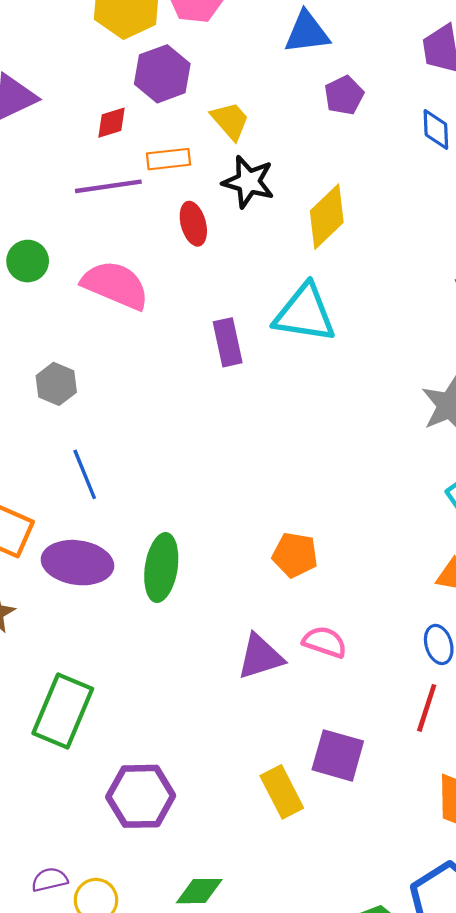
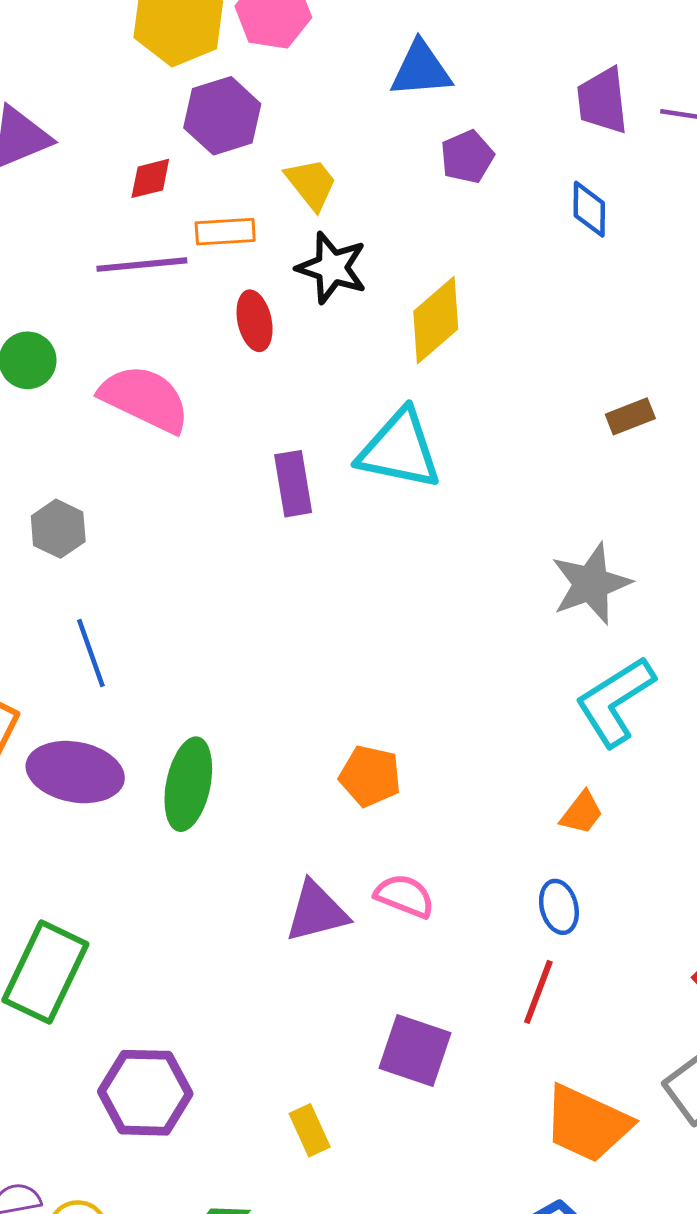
yellow rectangle: (282, 792) -> (310, 1130), moved, size x0.7

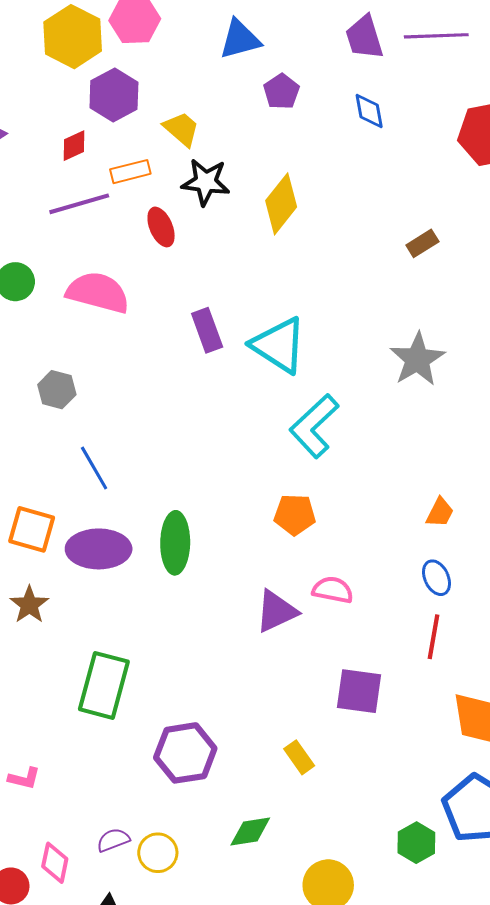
cyan triangle: (399, 450) -> (279, 345), moved, turned 32
cyan L-shape: (615, 701) -> (314, 426), moved

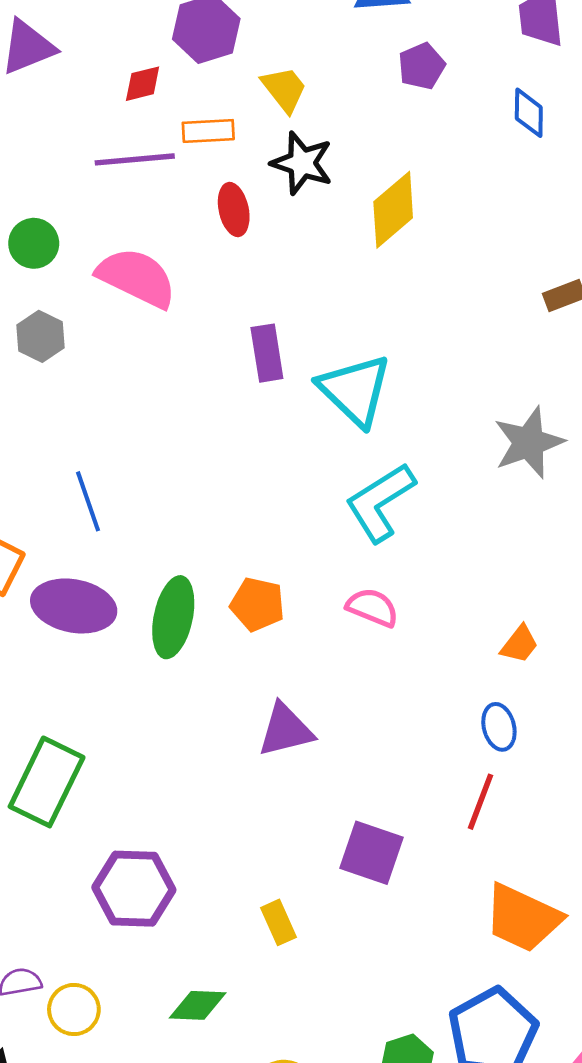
gray hexagon: (57, 390) -> (40, 336), moved
orange pentagon: (295, 515) -> (257, 604), moved
pink semicircle: (333, 590) -> (372, 607), moved

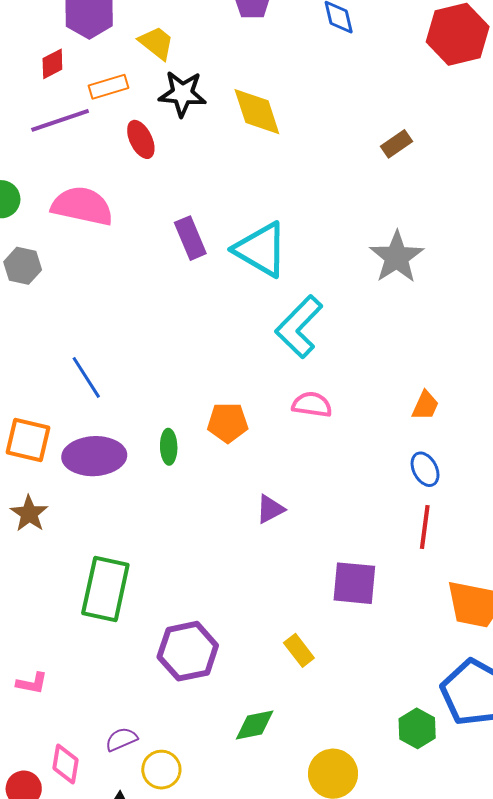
yellow diamond: (393, 210) -> (257, 112), turned -54
green ellipse: (173, 617) -> (169, 447), size x0.6
purple triangle: (286, 730) -> (270, 509), size x0.7
yellow circle: (74, 1009) -> (161, 770), moved

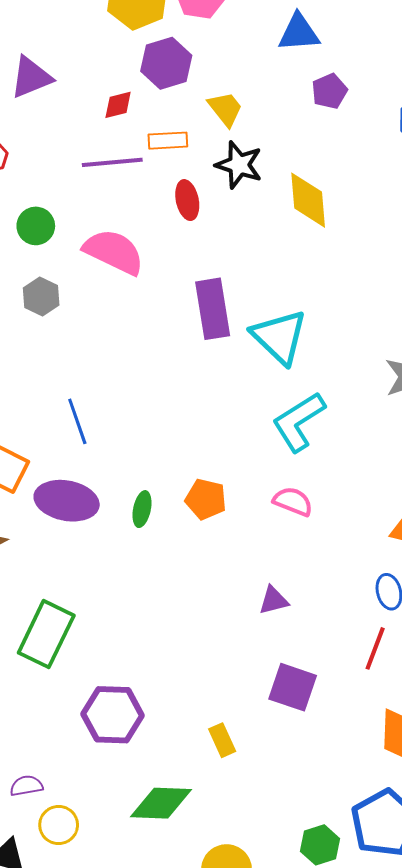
purple rectangle: (190, 238) -> (213, 309), size x1.4
purple triangle: (270, 509) -> (273, 600), moved
green diamond: (255, 725) -> (161, 803), size x1.4

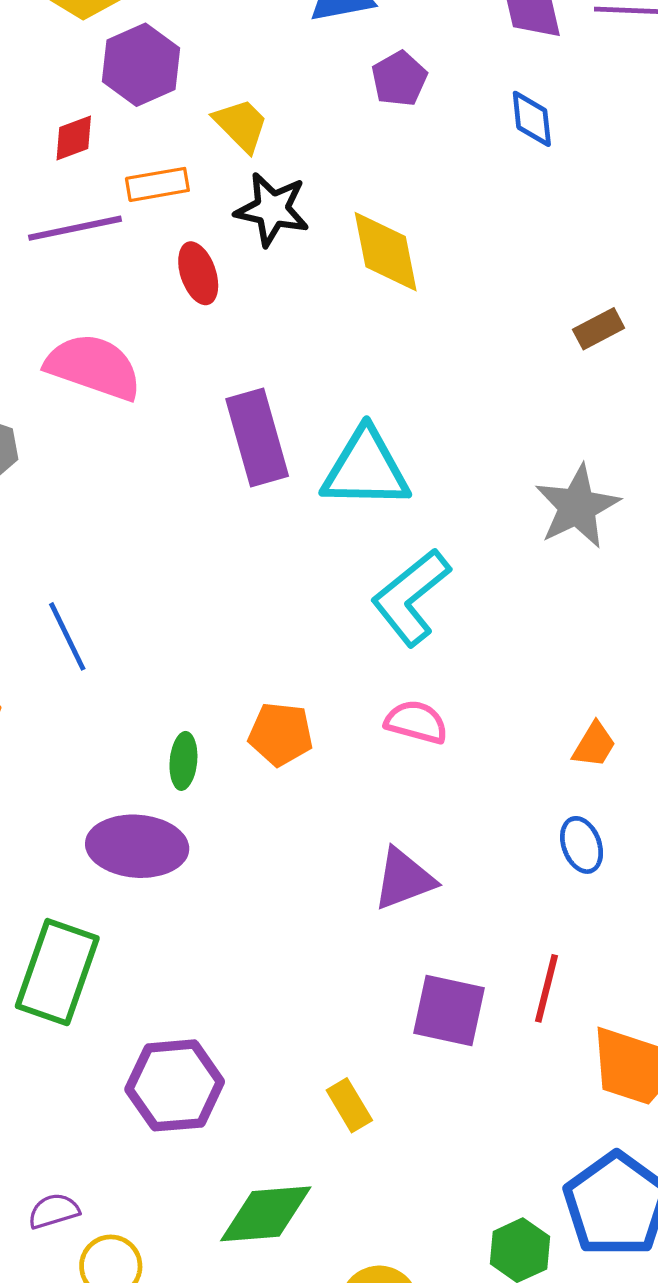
cyan triangle: (279, 337) -> (366, 469), turned -36
purple ellipse: (67, 501) -> (137, 846), moved
purple triangle: (273, 600) -> (404, 879), size x1.4
red line: (375, 648) -> (546, 988), moved

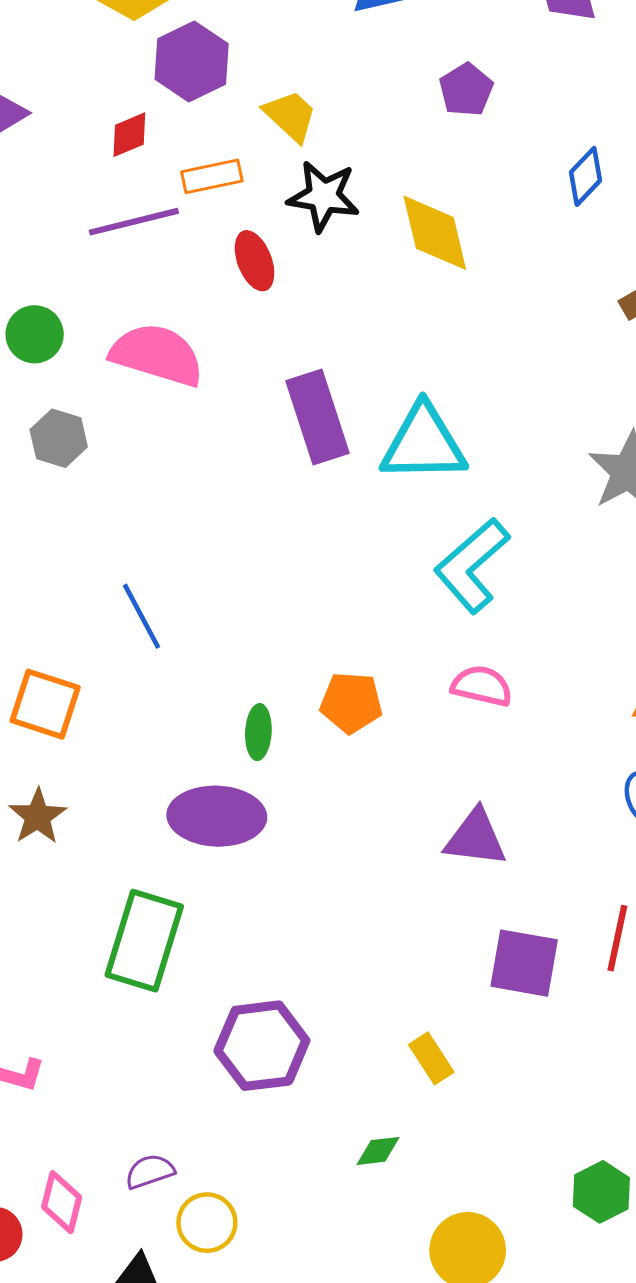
purple pentagon: (399, 79) -> (466, 90), moved
blue diamond: (532, 119) -> (585, 176), moved, turned 52
purple triangle: (404, 879) -> (476, 838), turned 30
green diamond: (266, 1214) -> (378, 1151), moved, size x0.5

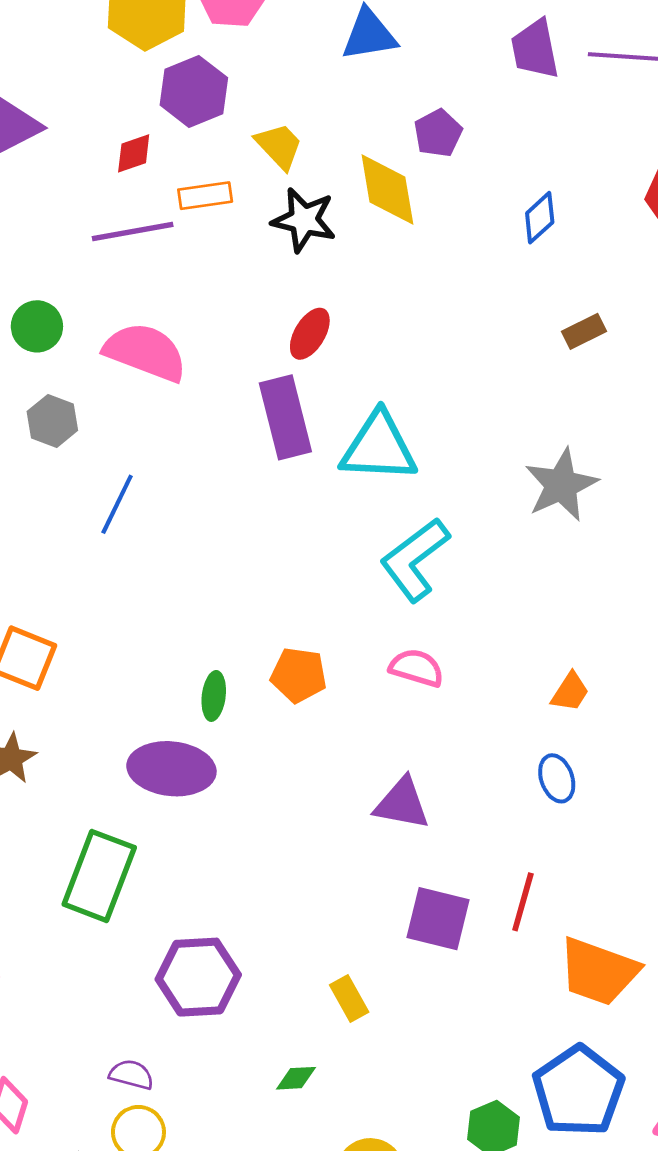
yellow diamond: (435, 233) -> (387, 189), moved
red ellipse: (255, 261) -> (310, 334), moved, turned 48
blue line: (142, 616) -> (117, 504), moved, turned 50
purple semicircle: (150, 1171) -> (131, 1075), moved, turned 30

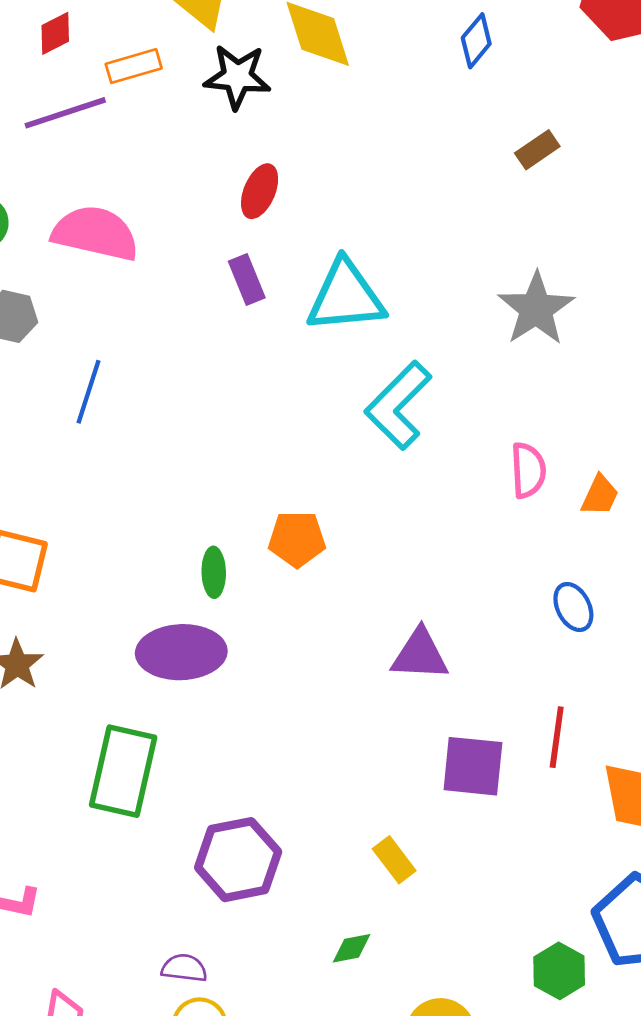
purple rectangle: (285, 417) -> (247, 280), size x0.6
pink semicircle: (417, 668) -> (528, 470), moved, turned 78
orange trapezoid: (570, 692) -> (600, 495), moved

